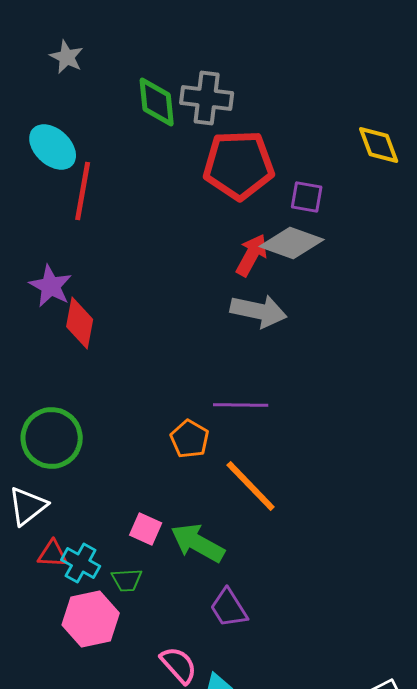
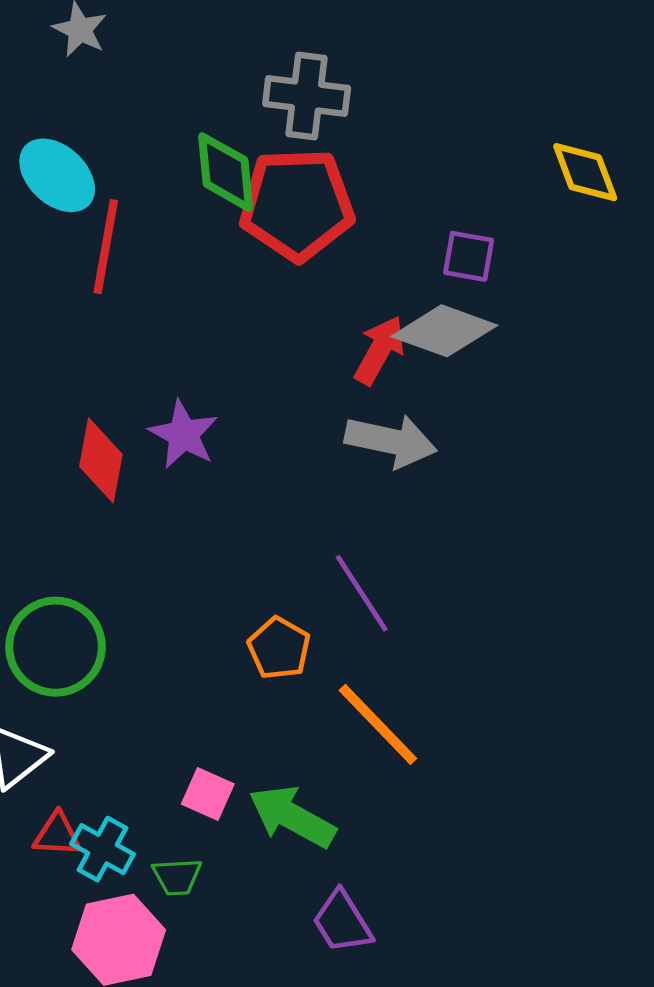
green diamond: (157, 102) -> (226, 172), moved
red pentagon: (239, 165) -> (297, 204), moved
purple star: (51, 286) -> (183, 434), moved
purple line: (241, 405) -> (362, 593), turned 56

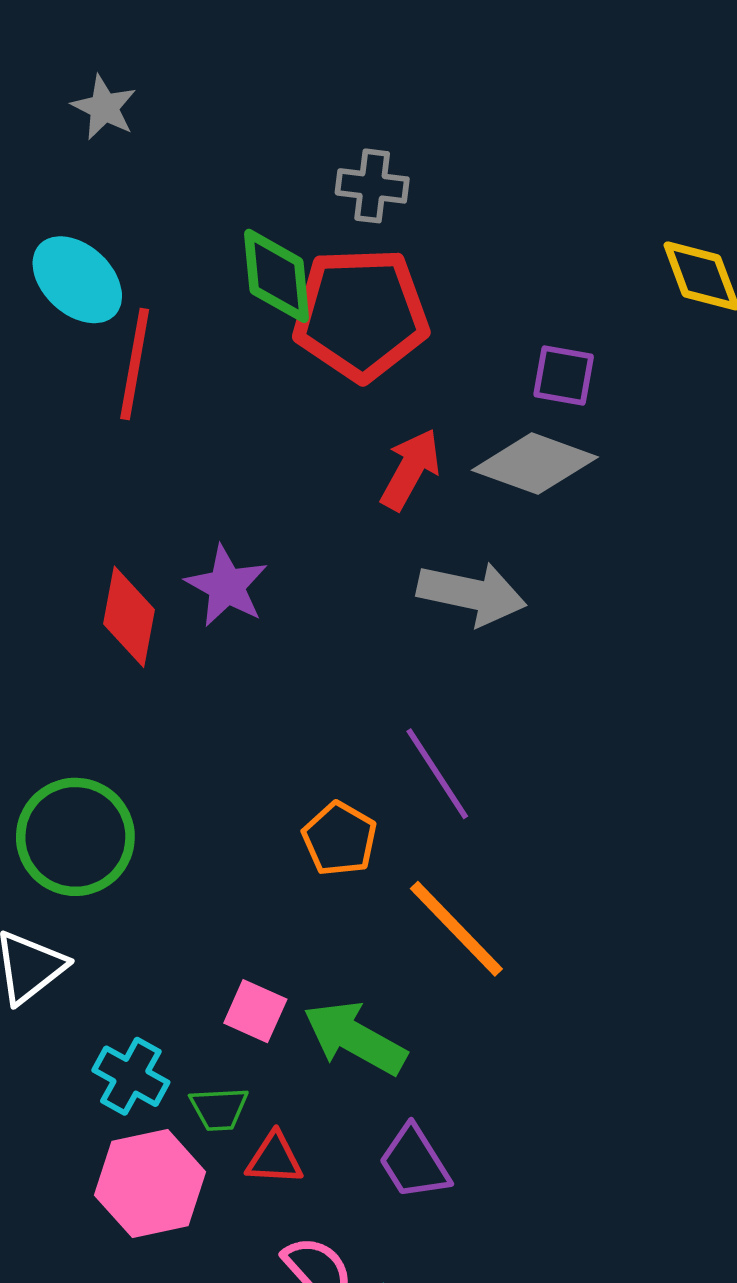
gray cross: (307, 96) -> (372, 186), size x0.7
red arrow: (379, 350) -> (410, 469), moved
red triangle: (57, 835) -> (274, 1159), moved

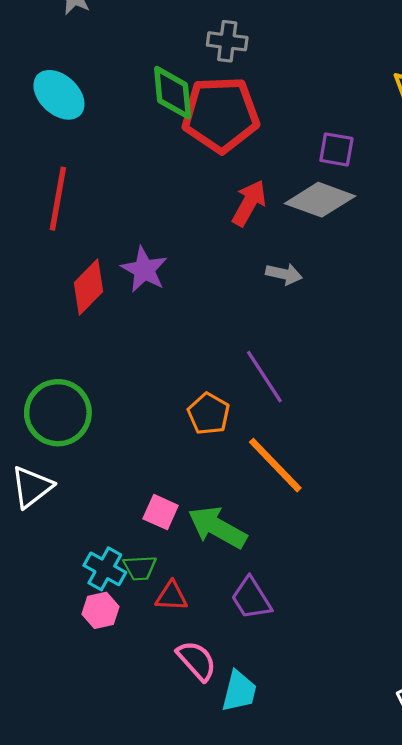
red line: (135, 364) -> (58, 199), moved
gray arrow: (472, 594) -> (284, 274), size x0.6
red diamond: (129, 617) -> (88, 287), turned 34
cyan cross: (131, 1076) -> (105, 569), moved
pink hexagon: (150, 1183) -> (100, 610), size x0.6

